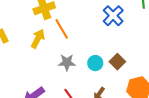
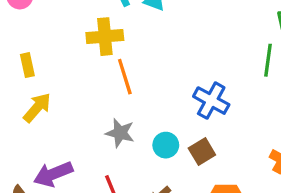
blue cross: (113, 16) -> (211, 101), moved, turned -30
yellow arrow: (38, 39) -> (37, 108), moved

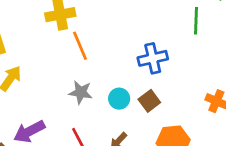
blue cross: (211, 101) -> (153, 58), turned -36

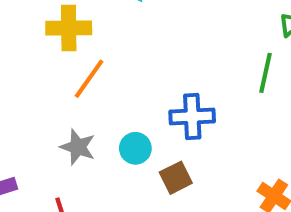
orange line: (80, 46) -> (89, 79), turned 48
cyan circle: (119, 99) -> (135, 148), moved

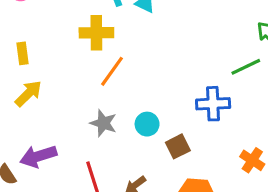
green line: (265, 73) -> (246, 67), turned 52
blue cross: (192, 116) -> (213, 104), moved

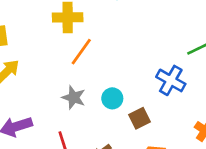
blue cross: (213, 104) -> (171, 80), turned 32

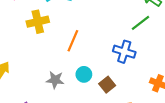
orange line: (81, 52) -> (73, 41), moved

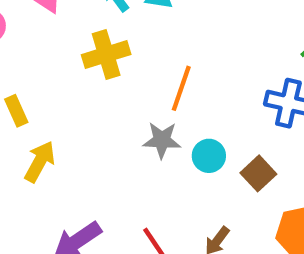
gray star: (55, 80) -> (162, 140), moved

